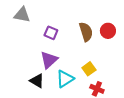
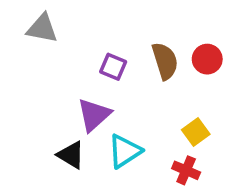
purple square: (51, 33) -> (113, 67), moved
yellow square: (89, 69) -> (196, 132), moved

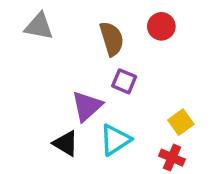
red circle: (207, 59) -> (161, 26), moved
brown semicircle: (165, 61) -> (112, 39), moved
purple square: (113, 67) -> (124, 81), moved

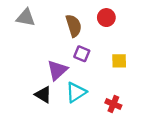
yellow square: (181, 122) -> (119, 61), moved, turned 35

